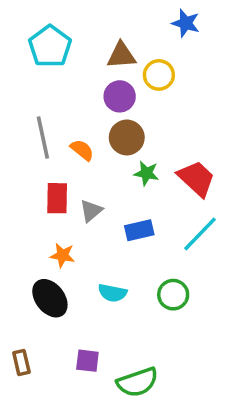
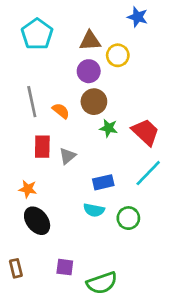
blue rectangle: (139, 230) -> (103, 182), moved
orange star: (62, 255) -> (28, 189), moved
cyan semicircle: (112, 293) -> (94, 210), moved

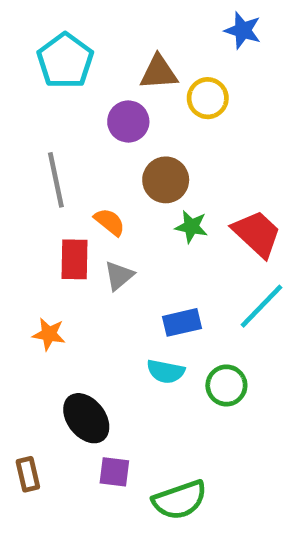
purple circle: (89, 71) -> (128, 121), moved
orange semicircle: (61, 111) -> (110, 222), moved
black ellipse: (37, 221) -> (86, 418), moved

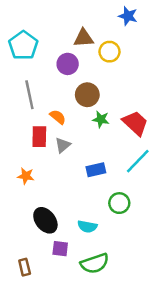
cyan pentagon: (65, 61) -> (23, 45), moved
cyan semicircle: (166, 371) -> (87, 226), moved
brown rectangle: (28, 474) -> (25, 267), moved

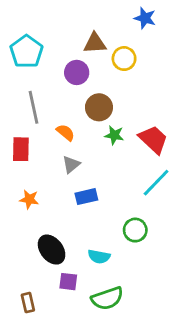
red rectangle: (39, 137) -> (21, 149), moved
blue rectangle: (96, 170) -> (86, 197), moved

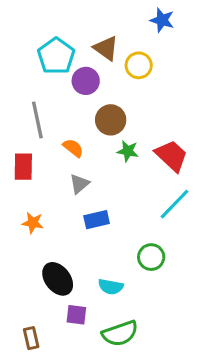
brown triangle: (95, 43) -> (106, 48), turned 40
cyan pentagon: (26, 52) -> (56, 56), moved

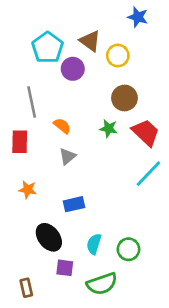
brown circle: (111, 120) -> (124, 98), moved
blue rectangle: (97, 220) -> (74, 204), moved
green circle: (151, 257) -> (128, 249), moved
cyan semicircle: (111, 287) -> (94, 244), turned 96

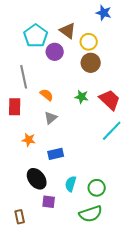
brown circle: (124, 98) -> (91, 63), moved
orange star: (28, 190) -> (29, 140), moved
green semicircle: (102, 284) -> (91, 214), moved

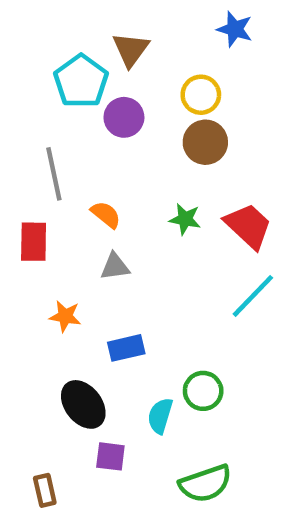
brown triangle: (68, 31) -> (131, 50), moved, turned 30
gray triangle: (51, 118) -> (115, 267), turned 32
green circle: (97, 188) -> (203, 391), moved

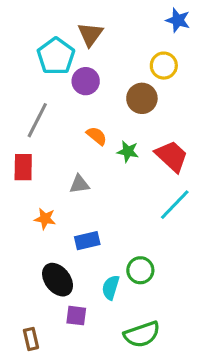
blue star: (235, 29) -> (178, 20), moved
yellow circle: (201, 95) -> (164, 66), moved
gray line: (54, 174) -> (37, 120), turned 39
orange semicircle: (106, 215) -> (97, 136), moved

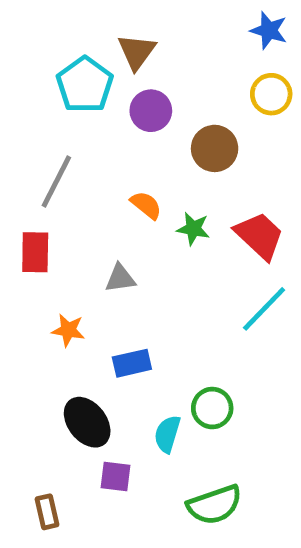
yellow circle: (164, 66) -> (271, 94), moved
purple circle: (86, 81) -> (151, 111), moved

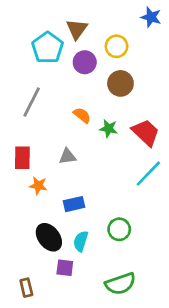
yellow circle: (271, 94) -> (117, 46), moved
red rectangle: (35, 252) -> (22, 158), moved
cyan semicircle: (167, 434) -> (81, 241), moved

